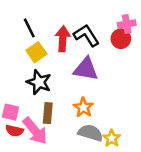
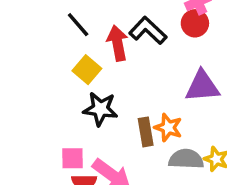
black line: (29, 28) -> (78, 25), moved
purple triangle: (86, 69) -> (202, 86), moved
brown rectangle: (48, 113) -> (146, 132), moved

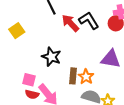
red arrow: (117, 43) -> (70, 23), turned -48
yellow square: (87, 70) -> (17, 31), moved

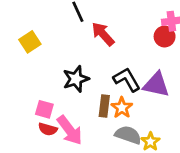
black L-shape: (89, 21) -> (127, 80), moved
black star: (51, 57) -> (76, 79), turned 30

